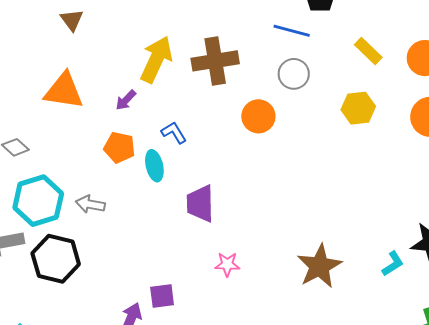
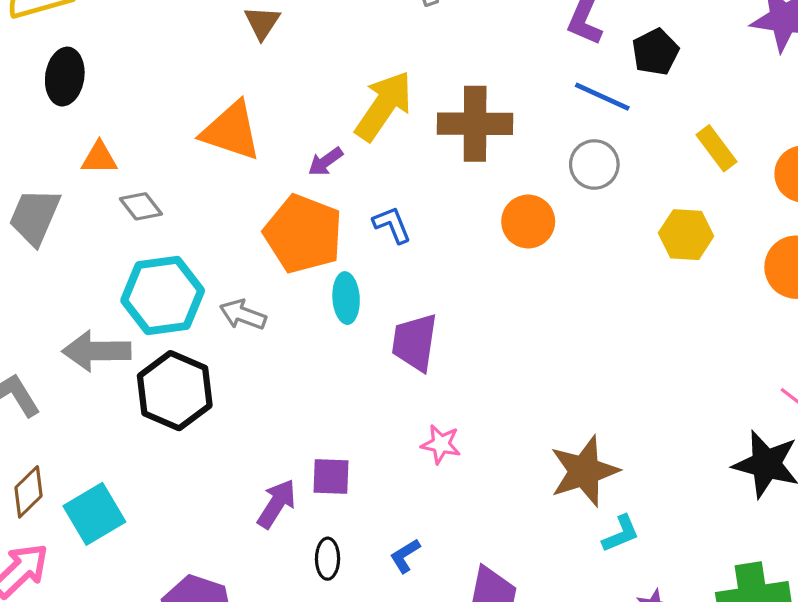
orange pentagon: (119, 148) -> (303, 234), size x1.6
cyan ellipse: (154, 166) -> (346, 298), moved
cyan L-shape: (393, 264) -> (621, 534), moved

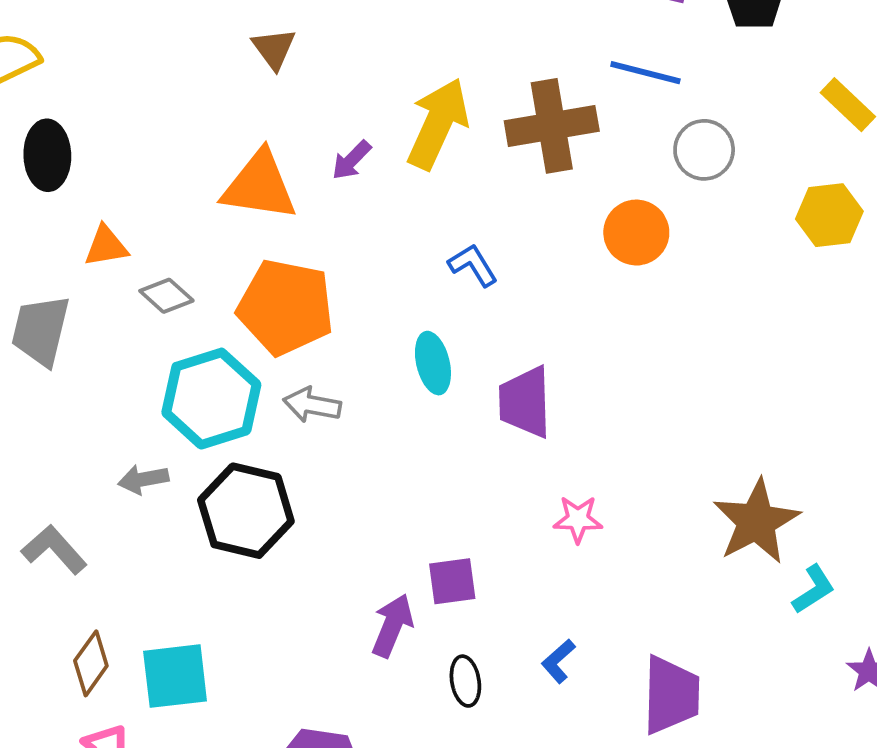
blue line: (602, 97) -> (645, 73), moved
purple arrow: (325, 162) -> (351, 160), moved
orange pentagon: (303, 234) -> (286, 307), moved
gray arrow: (97, 351) -> (143, 479), size x0.6
cyan square: (94, 514) -> (175, 676), turned 34

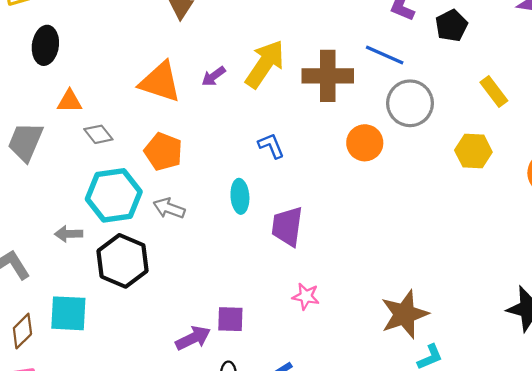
gray circle: (704, 150) -> (410, 103), size x1.4
orange pentagon: (286, 307) -> (163, 152), size x0.7
purple arrow: (392, 626) -> (193, 338), turned 32
cyan square: (175, 676) -> (68, 313), moved

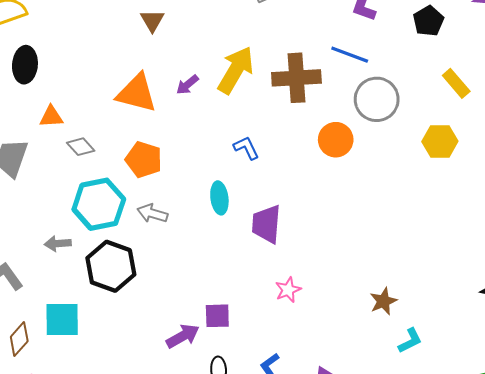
black pentagon: (451, 26) -> (428, 21), moved
pink star: (306, 296) -> (288, 290), turned -30
brown star: (405, 314) -> (383, 301), size x0.6

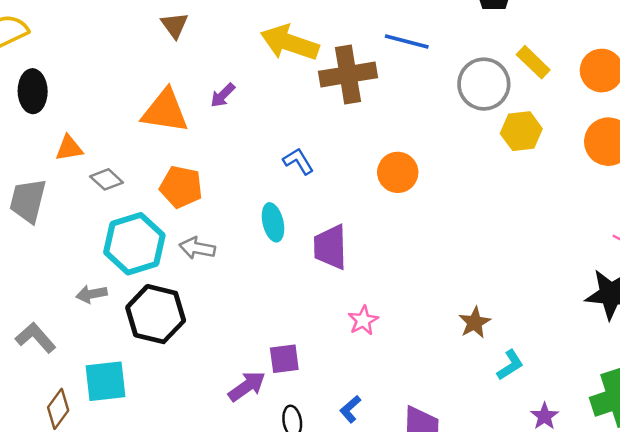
yellow arrow: (236, 70) -> (290, 43), moved, turned -96
gray circle: (377, 99) -> (484, 84), moved
orange circle: (336, 140) -> (398, 172), moved

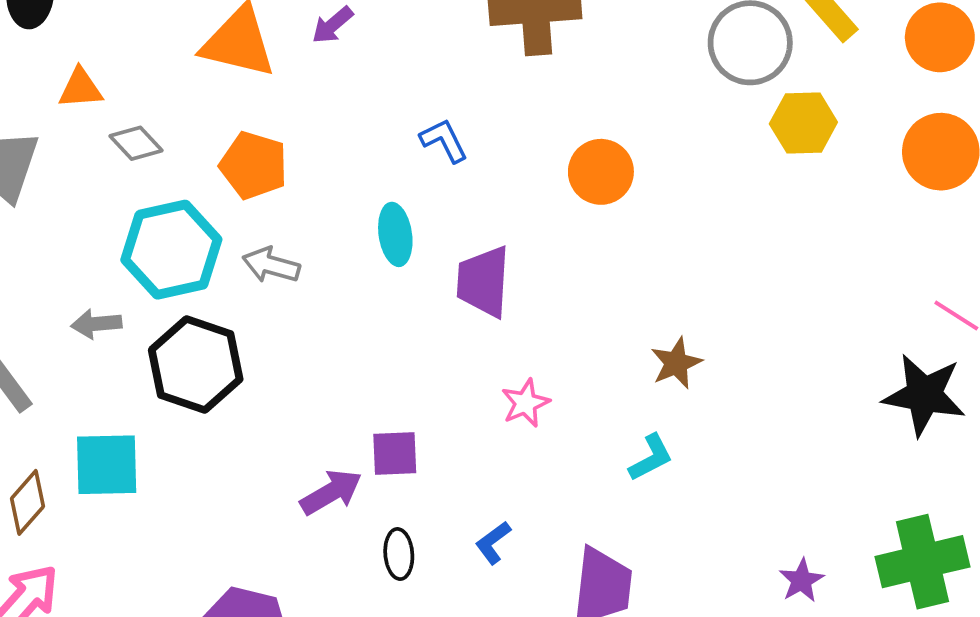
brown star: (475, 323) -> (676, 363), moved
cyan L-shape: (510, 365) -> (651, 458), moved

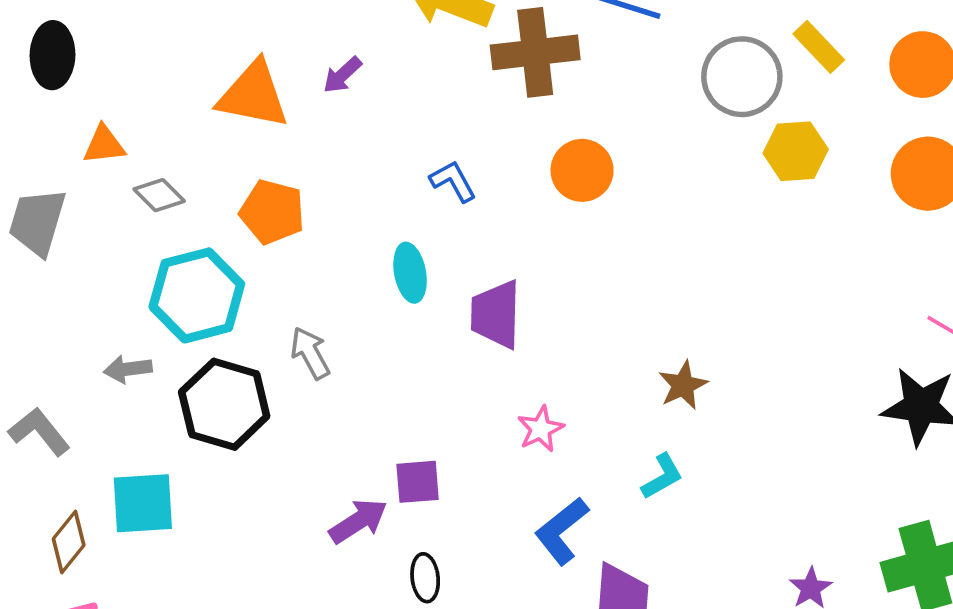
orange circle: (601, 172) -> (582, 170), moved
gray arrow: (271, 265) -> (310, 353), moved, turned 48
blue L-shape: (493, 543) -> (562, 531), moved, size x1.6

